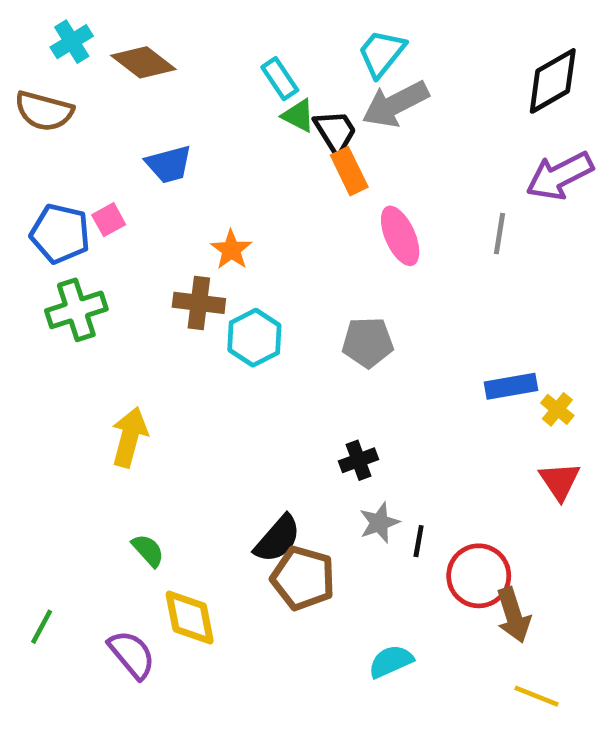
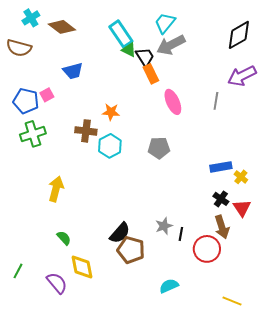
cyan rectangle: (280, 79) -> (121, 34), size x1.5
orange star: (231, 250) -> (111, 112), moved, turned -30
black cross: (358, 460) -> (221, 199), moved, turned -35
brown arrow: (513, 615) -> (222, 227), moved

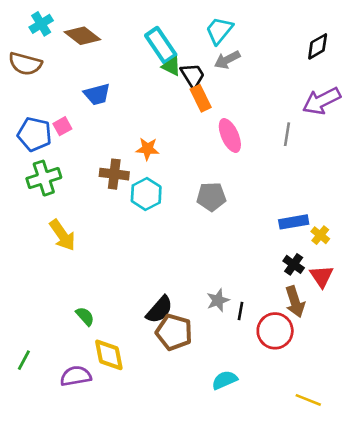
black diamond: (239, 35) -> (318, 46), size x0.7
gray arrow: (171, 45) -> (227, 60), size x0.7
yellow arrow: (56, 189) -> (62, 235), moved, turned 130
purple semicircle: (57, 283) -> (76, 376), turned -60

